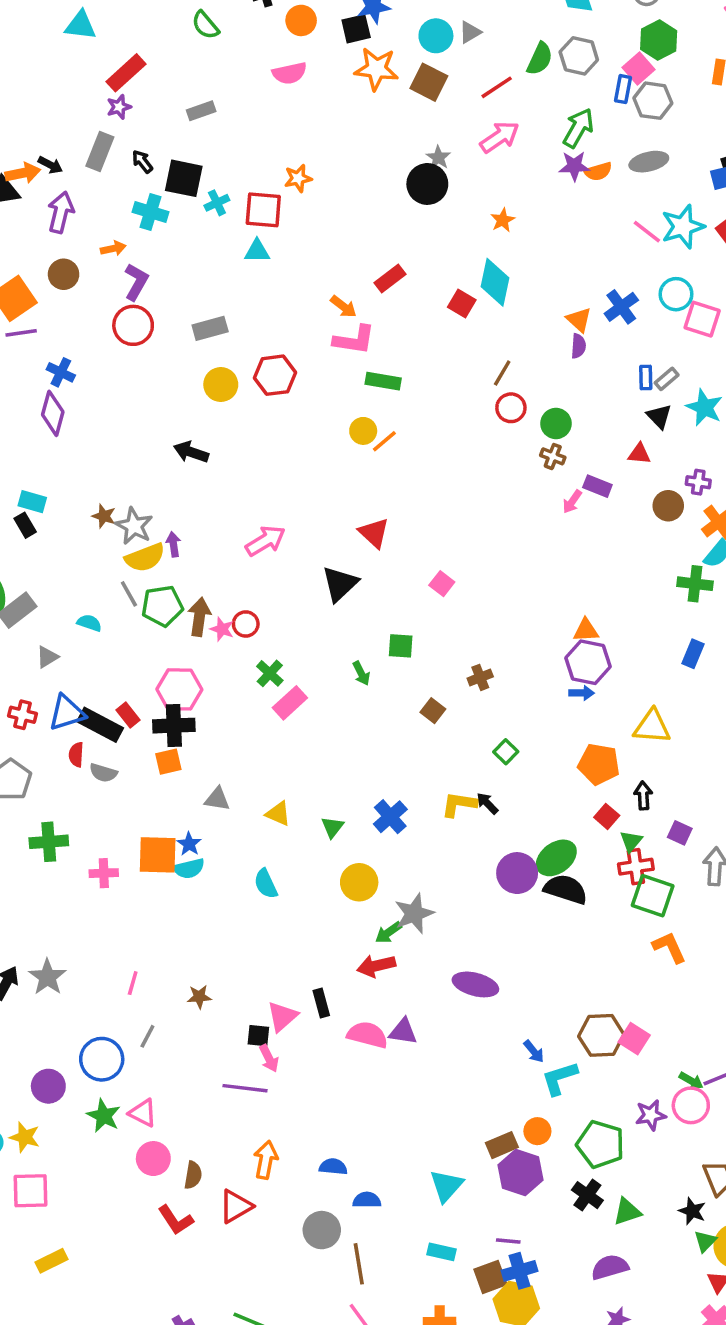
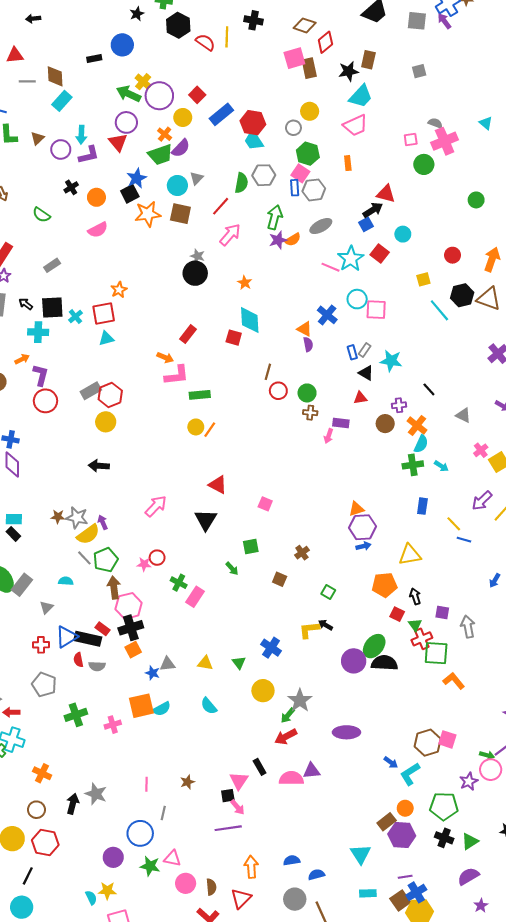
red hexagon: (275, 375) -> (110, 395), moved
brown arrow: (199, 617) -> (114, 587), moved
blue star: (189, 844) -> (153, 673), moved

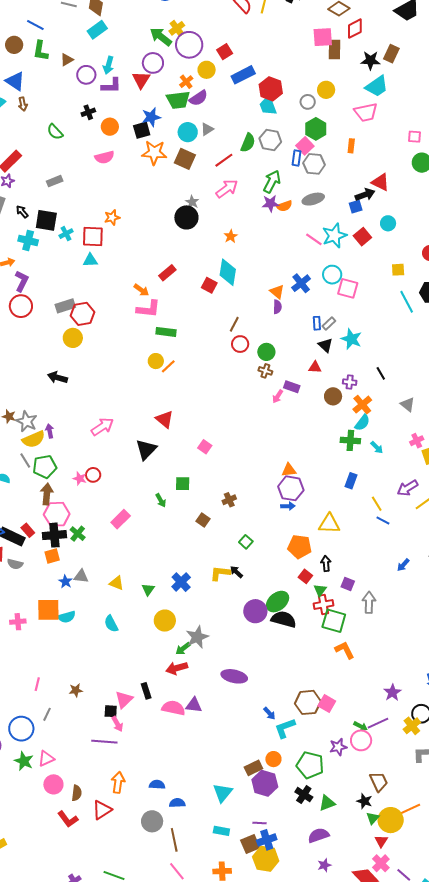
green cross: (179, 583) -> (78, 534), moved
pink triangle: (172, 858) -> (46, 759), turned -48

